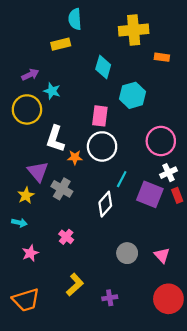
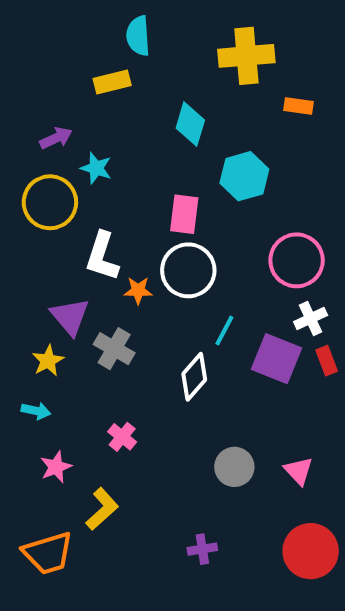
yellow L-shape: (75, 285) -> (102, 509), moved

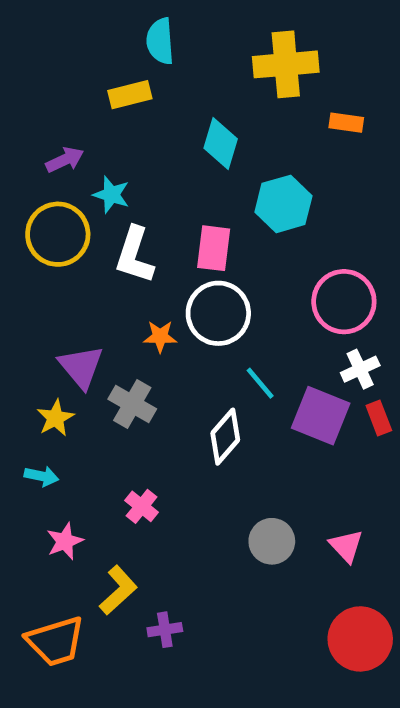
white L-shape: (102, 256) -> (135, 255), moved
cyan line: (224, 331) -> (260, 383), turned -68
purple cross: (202, 549) -> (165, 630), moved

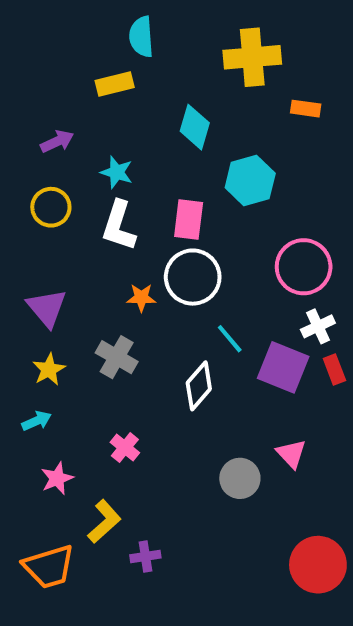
cyan star: (111, 195) -> (117, 172), moved
yellow circle: (58, 234) -> (51, 207), size x0.7
purple triangle: (81, 367) -> (47, 308), moved
cyan arrow: (42, 476) -> (37, 421), turned -36
pink triangle: (346, 546) -> (291, 454), moved

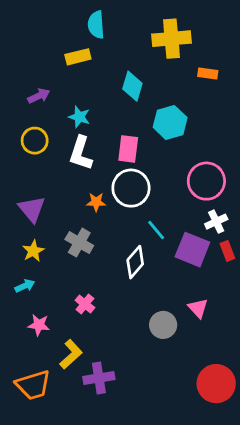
pink star: (57, 478) -> (39, 325), turned 30
purple cross: (145, 556) -> (99, 378), size x1.5

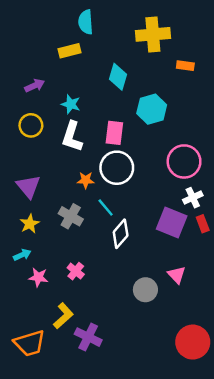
cyan line: (156, 230) -> (106, 208), moved
pink star: (39, 325) -> (38, 277), moved
purple cross: (99, 378) -> (88, 337), turned 35

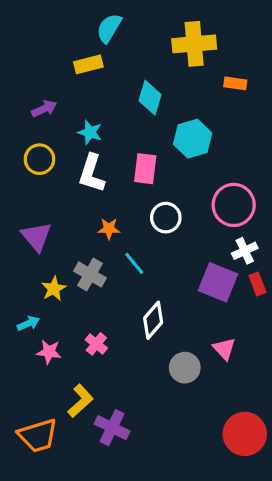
cyan semicircle: (86, 22) -> (109, 28), turned 35
white circle: (117, 168) -> (166, 218), moved, size x0.7
yellow star: (30, 224) -> (54, 289), moved
white diamond: (121, 234) -> (153, 320), moved

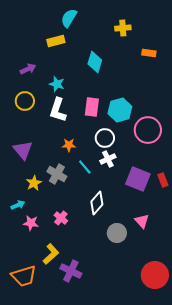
yellow cross: (194, 44) -> (123, 28), size x0.6
cyan hexagon: (193, 139) -> (120, 110), moved
white cross: (245, 251) -> (108, 159), moved

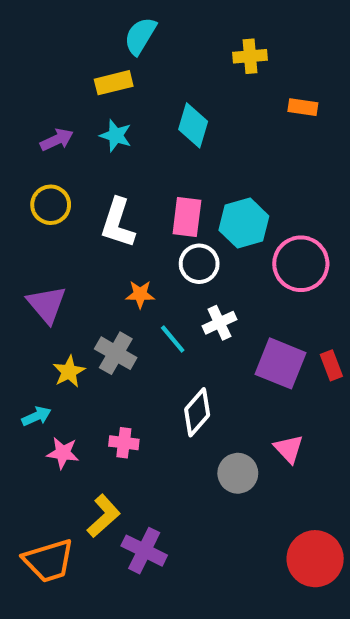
cyan star: (57, 84) -> (116, 136), moved
white circle: (105, 138) -> (199, 264), moved
pink cross: (61, 218) -> (124, 443), turned -32

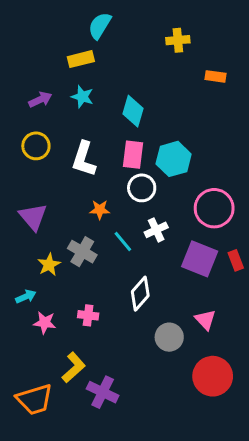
cyan diamond: (193, 125) -> (133, 111), moved
pink circle: (301, 264) -> (214, 208), moved
red circle: (315, 559) -> (213, 376), moved

